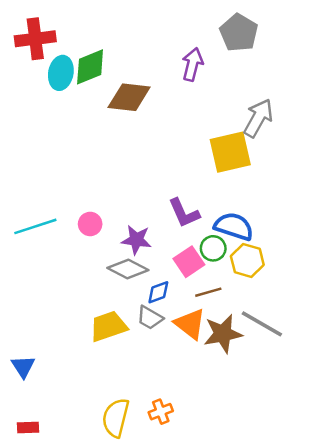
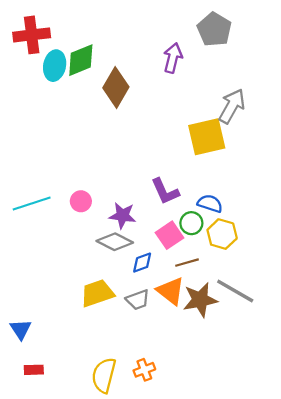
brown diamond: (129, 97) -> (116, 87), turned -66
blue semicircle: (234, 226) -> (210, 203), size x0.7
gray trapezoid: (150, 318) -> (138, 300), moved, turned -50
red rectangle: (28, 427) -> (34, 370), moved

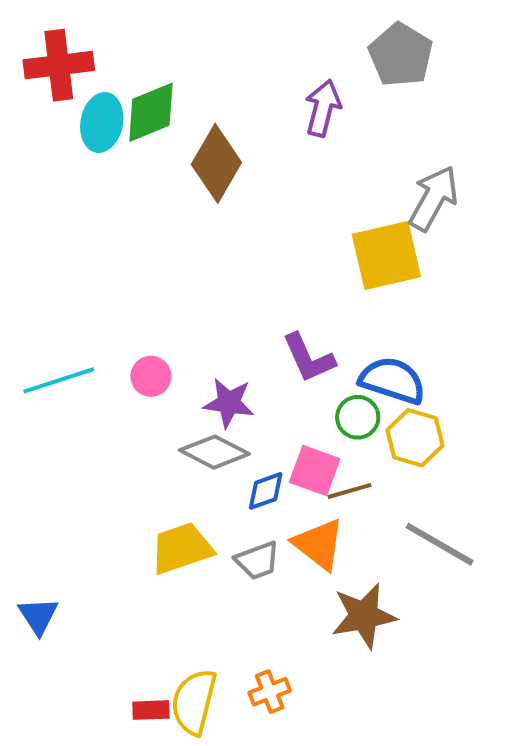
blue semicircle: (210, 203) -> (393, 380), size x1.4
pink square: (169, 235) -> (315, 470), moved, turned -36
brown star: (200, 300) -> (364, 616), moved
red rectangle: (34, 370) -> (151, 710), moved

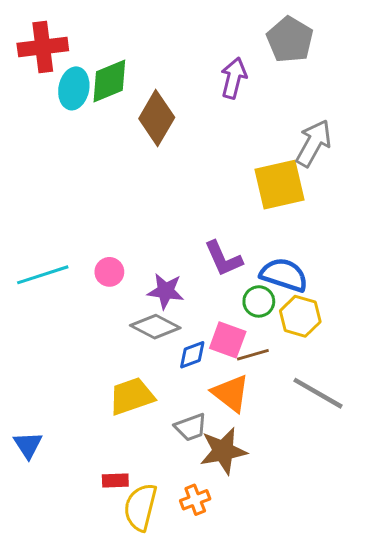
gray trapezoid: (257, 561) -> (191, 427), moved
brown star: (364, 616) -> (223, 451), moved
red rectangle: (151, 710) -> (115, 481), moved

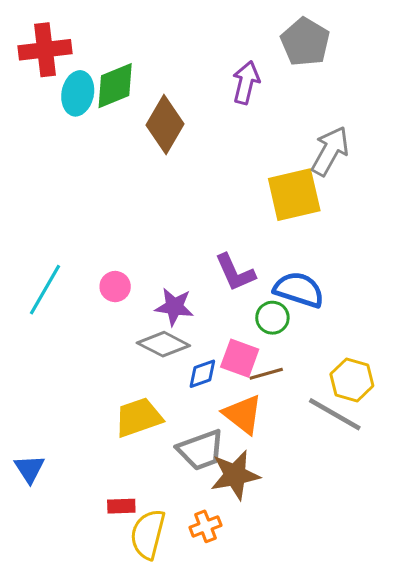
cyan line: (43, 275) -> (45, 290), turned -42
yellow hexagon: (300, 316) -> (352, 380), moved
gray trapezoid: (191, 427) -> (201, 450), size x1.4

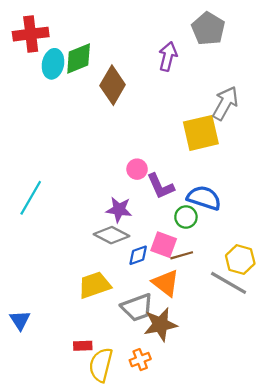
pink circle: (115, 287) -> (137, 169), moved

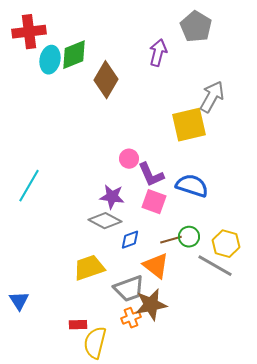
green circle: (186, 217) -> (189, 237), moved
pink square: (164, 245) -> (154, 202), moved
orange cross: (140, 360) -> (131, 318), moved

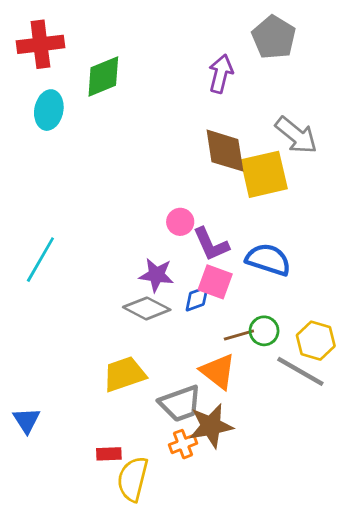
cyan ellipse: (50, 60) -> (49, 110), moved
brown diamond: (106, 80) -> (225, 151), moved, turned -39
gray arrow: (212, 97) -> (296, 135), turned 100
blue diamond: (130, 240) -> (197, 299), moved

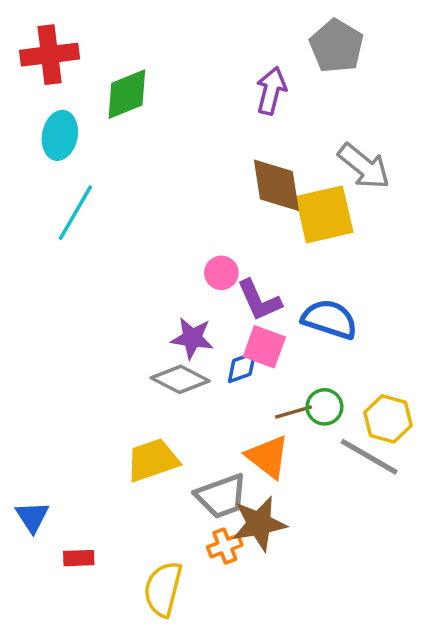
cyan line: (40, 260) -> (75, 213), moved
red rectangle: (109, 454) -> (79, 558), moved

